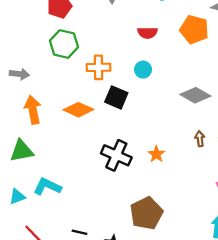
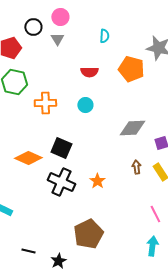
gray diamond: (195, 95) -> (132, 128), turned -32
black square: (116, 97) -> (61, 148), moved
orange diamond: (78, 110) -> (28, 158), moved

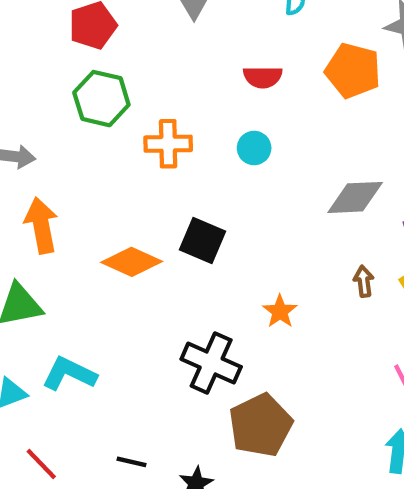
black cross: (61, 182) -> (211, 363), moved

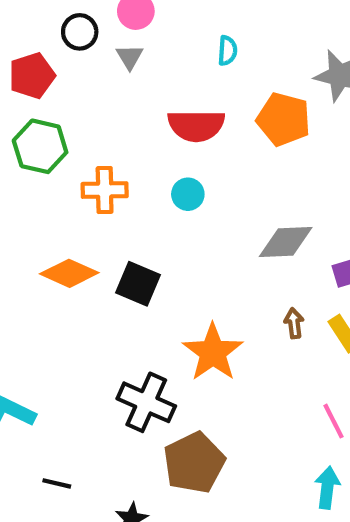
red semicircle: (263, 77) -> (196, 126), size x1.5
orange diamond: (132, 262) -> (69, 273), moved
orange star: (280, 311) -> (213, 352), size x1.8
black line: (132, 462) -> (57, 483), moved

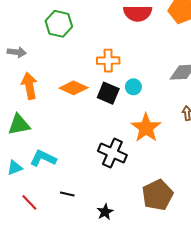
orange cross: (105, 190) -> (108, 61), moved
cyan circle: (188, 194) -> (133, 87), moved
brown pentagon: (194, 463) -> (158, 195), moved

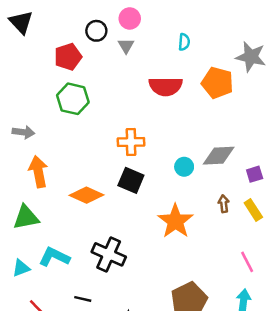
cyan circle: (133, 87) -> (184, 167), moved
orange diamond: (74, 88) -> (86, 195), moved
black cross: (112, 153) -> (109, 254), moved

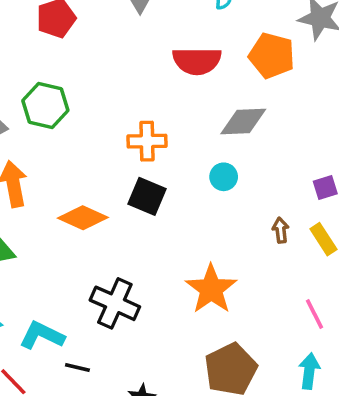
green hexagon: (73, 99) -> (45, 105), moved
gray diamond: (219, 156) -> (243, 122), moved
orange star: (175, 221) -> (211, 289), moved
cyan L-shape: (54, 257) -> (42, 335), moved

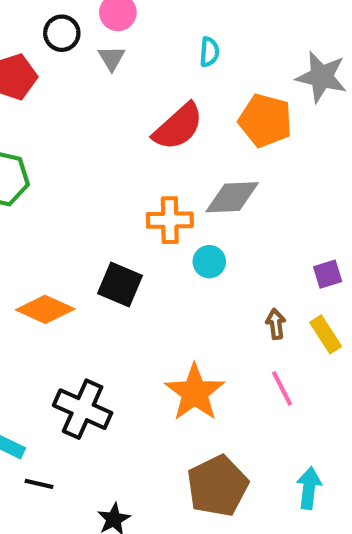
red semicircle: (197, 61) -> (178, 127), turned -42
orange cross: (147, 141) -> (170, 220), moved
pink line: (315, 314) -> (282, 388), moved

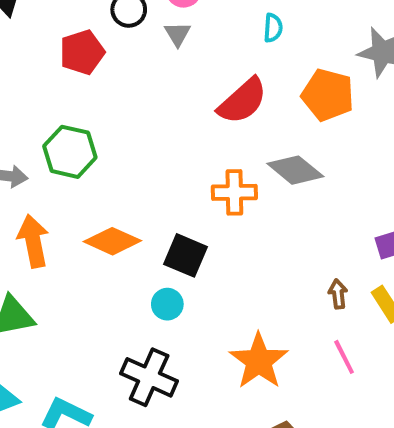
gray diamond: (232, 197) -> (295, 170), turned 42
cyan circle: (209, 262) -> (167, 304), moved
orange diamond: (45, 309) -> (112, 241), moved

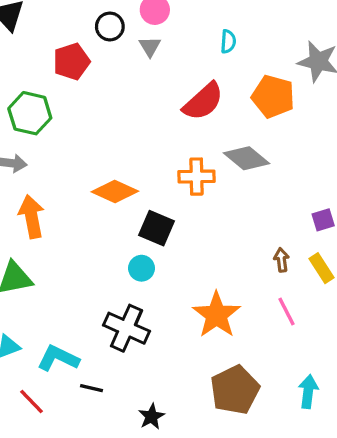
green hexagon: (70, 152) -> (30, 113), moved
orange diamond: (112, 241) -> (115, 192), moved

